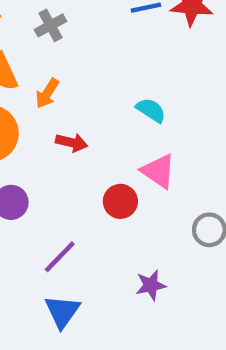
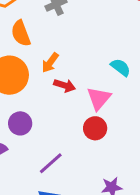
orange arrow: (47, 93) -> (50, 63), moved
pink triangle: (158, 171) -> (99, 98), moved, turned 32

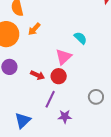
red arrow: (65, 85) -> (38, 75), moved
purple line: (51, 163) -> (50, 99), moved, turned -30

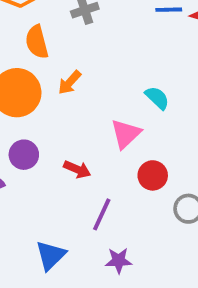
red circle: (59, 76) -> (153, 175), moved
purple star: (65, 117) -> (119, 261), moved

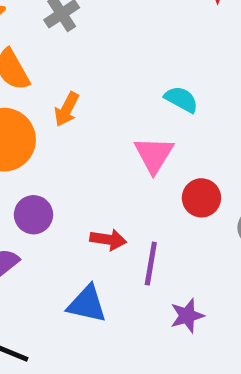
red arrow: (77, 169) -> (108, 240), moved
blue triangle: (51, 255) -> (87, 304), moved, turned -48

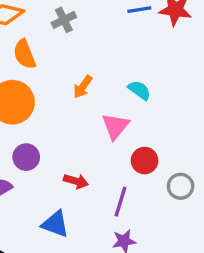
orange arrow: (67, 109) -> (83, 87), moved
purple line: (151, 264) -> (121, 202), moved

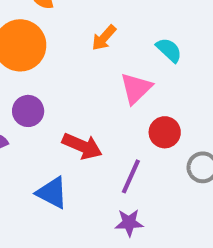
red arrow: (76, 181) -> (82, 146), size x1.4

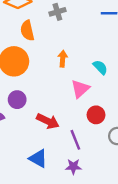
orange arrow: (104, 38) -> (63, 59), turned 140
purple line: (131, 176) -> (75, 140), turned -48
blue triangle: (52, 193) -> (38, 158), moved

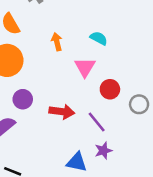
blue triangle: (38, 158) -> (77, 162), moved

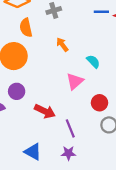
orange arrow: (57, 42) -> (62, 44), moved, turned -40
red circle: (110, 89) -> (100, 103), moved
blue triangle: (77, 162) -> (33, 152), moved

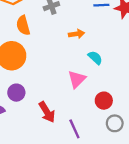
orange arrow: (62, 44) -> (76, 34), moved, turned 120
red arrow: (45, 111) -> (47, 112), turned 36

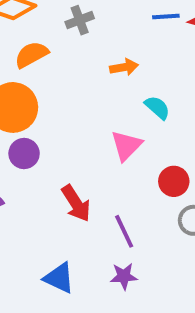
orange semicircle: (23, 25) -> (31, 55), turned 78
purple circle: (16, 93) -> (24, 154), moved

